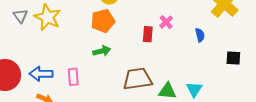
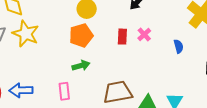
red rectangle: (148, 34) -> (122, 37), moved
pink rectangle: (73, 77) -> (64, 91), moved

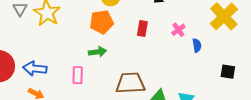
pink cross: (144, 34) -> (178, 30), moved

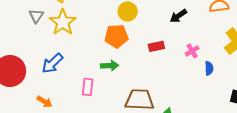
red rectangle: (142, 28) -> (156, 46), turned 63
blue arrow: (35, 69) -> (52, 63), moved, turned -55

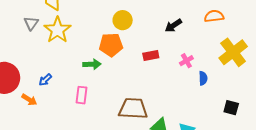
blue arrow: (52, 63) -> (45, 80), moved, size x0.6
green arrow: (110, 66) -> (92, 64), moved
orange arrow: (44, 102) -> (29, 100), moved

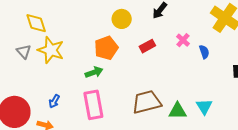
yellow circle: (123, 20) -> (122, 19), moved
pink rectangle: (81, 95) -> (93, 105), size x1.6

